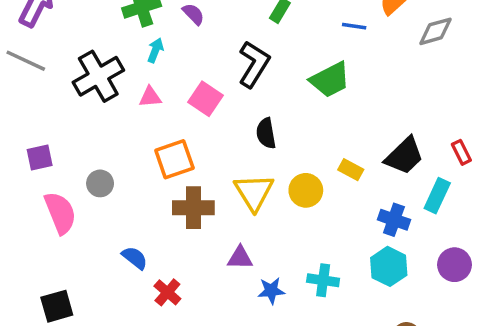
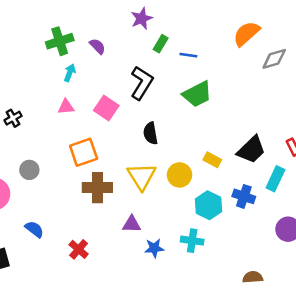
blue line: (354, 26) -> (188, 55), moved
black cross: (98, 76) -> (13, 118), moved, size x0.5
blue semicircle: (135, 258) -> (34, 229), moved
cyan hexagon: (389, 266) -> (209, 205), moved

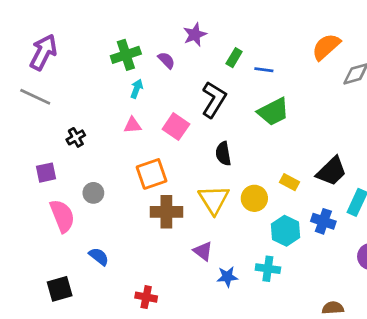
purple star: (142, 18) -> (195, 35), moved
purple triangle: (132, 224) -> (203, 251), turned 36
red cross: (79, 249) -> (146, 297), moved, turned -30

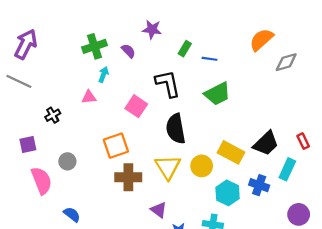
purple star: (195, 35) -> (152, 29), turned 30
black L-shape: (214, 100) -> (168, 84), turned -44
pink triangle: (133, 125) -> (89, 97), moved
black semicircle: (223, 154) -> (176, 129), size x1.5
yellow rectangle: (290, 182) -> (231, 152), size x1.6

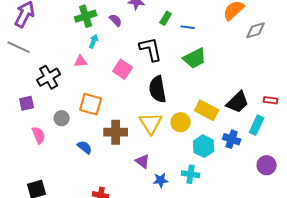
black cross: (53, 115) -> (49, 77), size x1.6
red rectangle: (303, 141) -> (271, 100), turned -56
orange square: (116, 146) -> (91, 104), moved, turned 35
pink semicircle: (41, 181) -> (39, 135), size x0.7
blue semicircle: (72, 214) -> (85, 147), moved

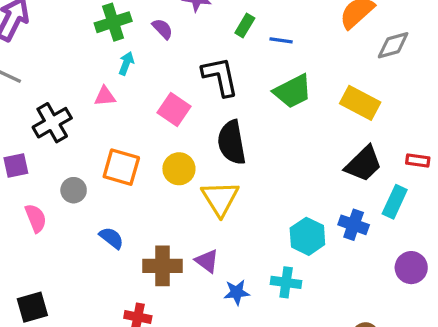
yellow rectangle: (207, 110) -> (360, 103), moved
yellow circle: (181, 122) -> (179, 169), moved
brown cross: (116, 132) -> (162, 266), moved

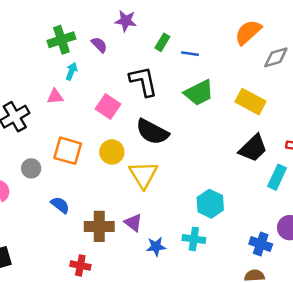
black semicircle: (232, 142) -> (152, 132), turned -52
blue cross: (354, 225) -> (261, 244), moved

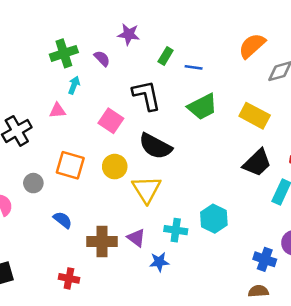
cyan cross: (194, 239) -> (176, 230), moved
red cross: (80, 265) -> (69, 278), moved

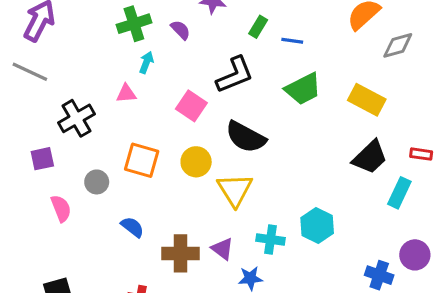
black L-shape: (147, 95) -> (235, 75), turned 80

